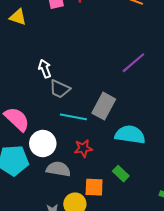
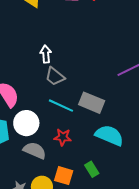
gray rectangle: (104, 106) -> (92, 103), turned 70

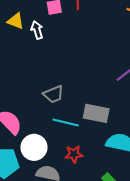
white arrow: (46, 54) -> (37, 30), moved
gray trapezoid: (55, 76) -> (53, 94), turned -50

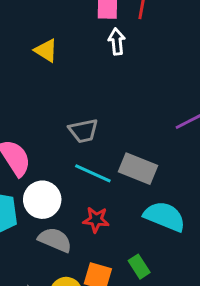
yellow triangle: (16, 21) -> (46, 50), moved
white arrow: (37, 30) -> (117, 41), moved

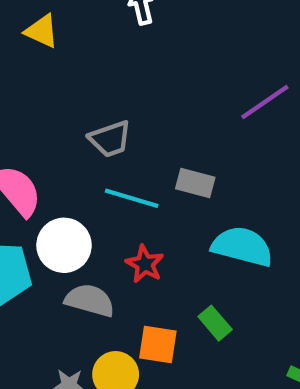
gray rectangle: (138, 169) -> (195, 183), size x0.7
red star: (96, 220) -> (145, 264), turned 30

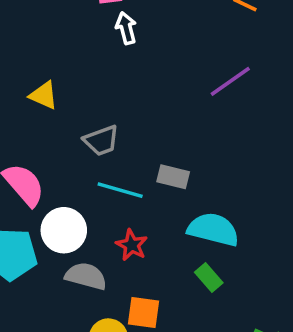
yellow triangle: (42, 31) -> (44, 95), moved
purple line: (265, 102) -> (230, 81), moved
green rectangle: (215, 323) -> (209, 278), moved

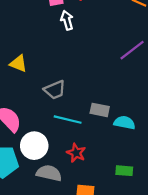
cyan semicircle: (213, 229) -> (125, 123), moved, size x0.7
green rectangle: (209, 278) -> (124, 171), turned -42

